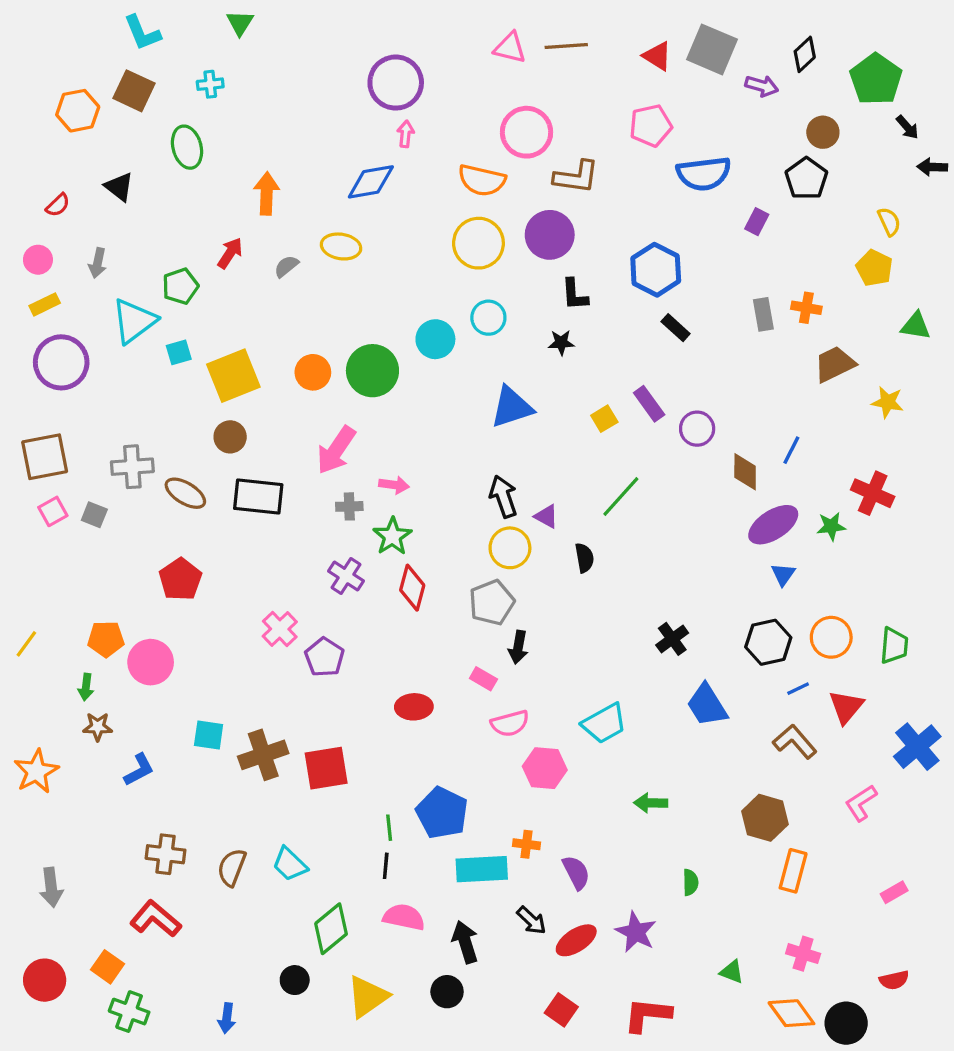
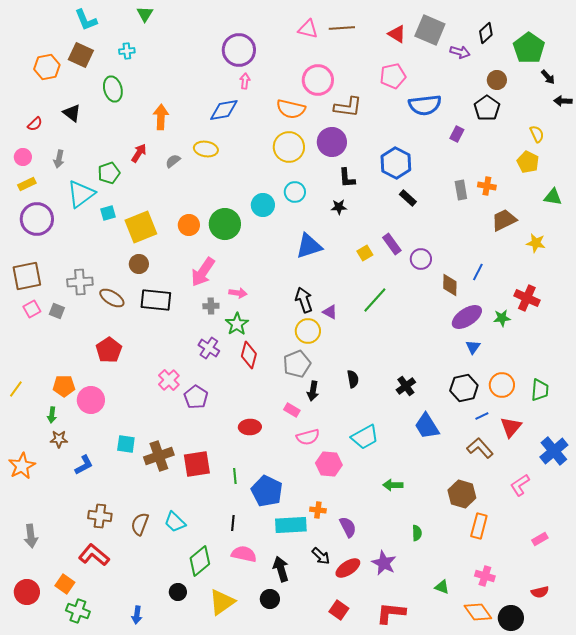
black semicircle: (584, 558) -> (353, 379), moved
green line: (389, 828) -> (235, 476), moved

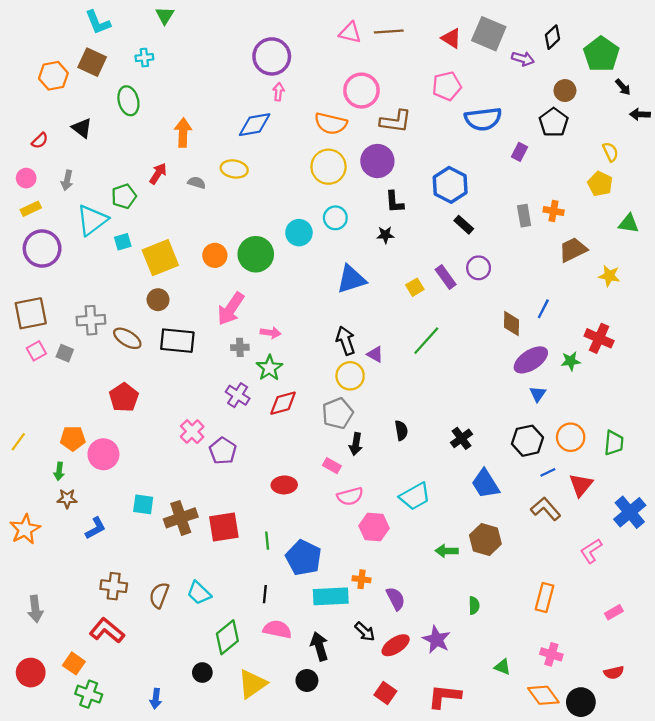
gray semicircle: (173, 161) -> (197, 183), turned 56
purple circle: (421, 259) -> (479, 268), moved
red diamond: (249, 355) -> (283, 403), turned 60
brown hexagon: (462, 494) -> (485, 540), moved

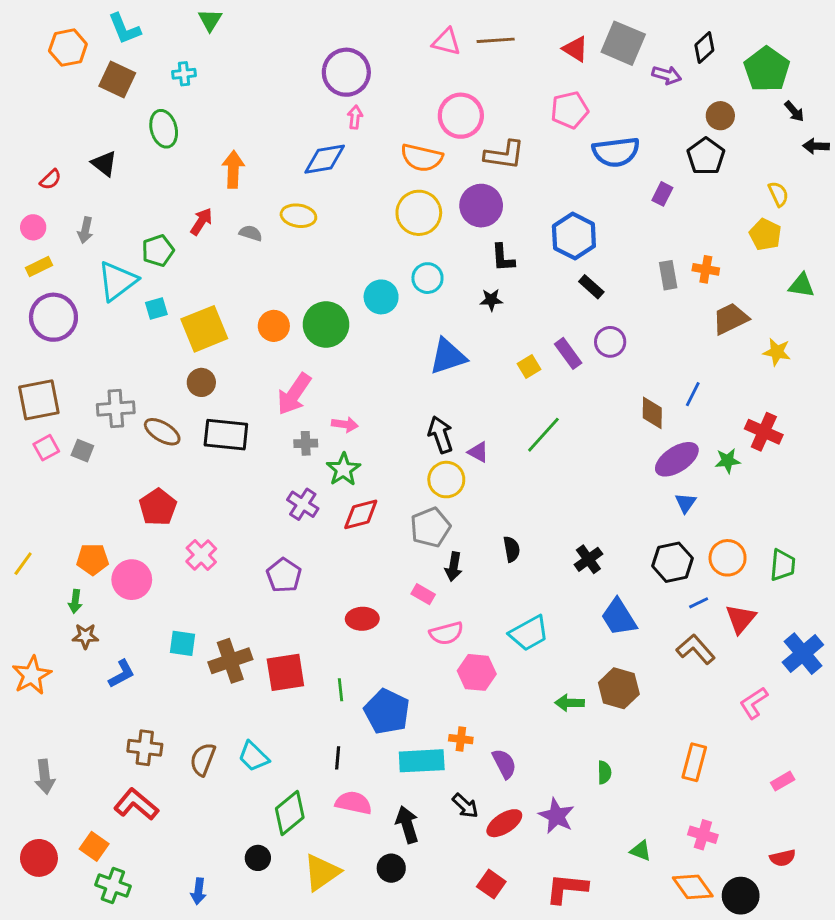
orange hexagon: (53, 76) -> (68, 48), moved
pink cross: (192, 432) -> (201, 555), moved

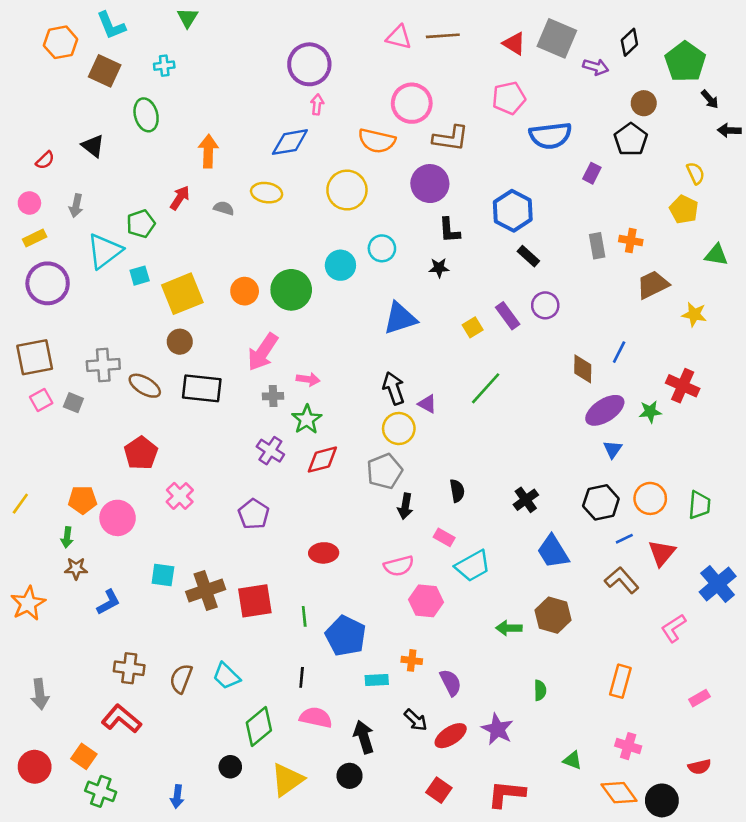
yellow circle: (419, 213) -> (347, 190), moved
pink rectangle: (423, 594) -> (444, 537), moved
cyan rectangle: (422, 761) -> (377, 680), size x0.6

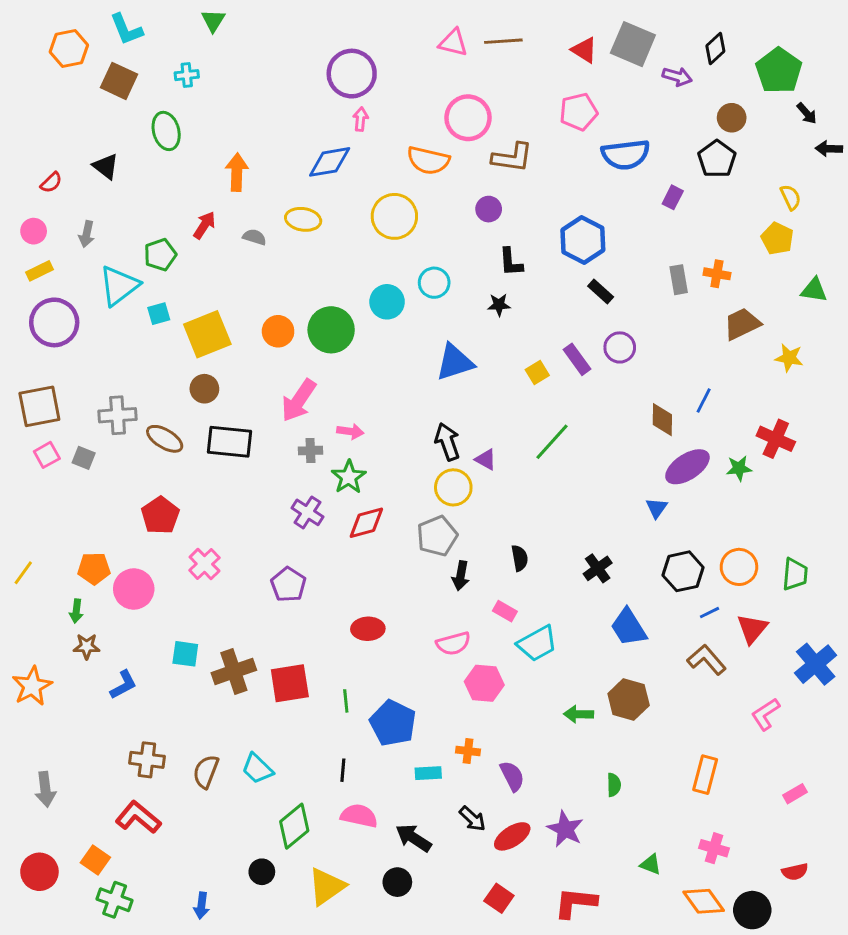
purple circle: (430, 184) -> (489, 209), size x0.6
blue triangle: (613, 449) -> (657, 508), moved
black arrow: (364, 737) -> (414, 838), turned -40

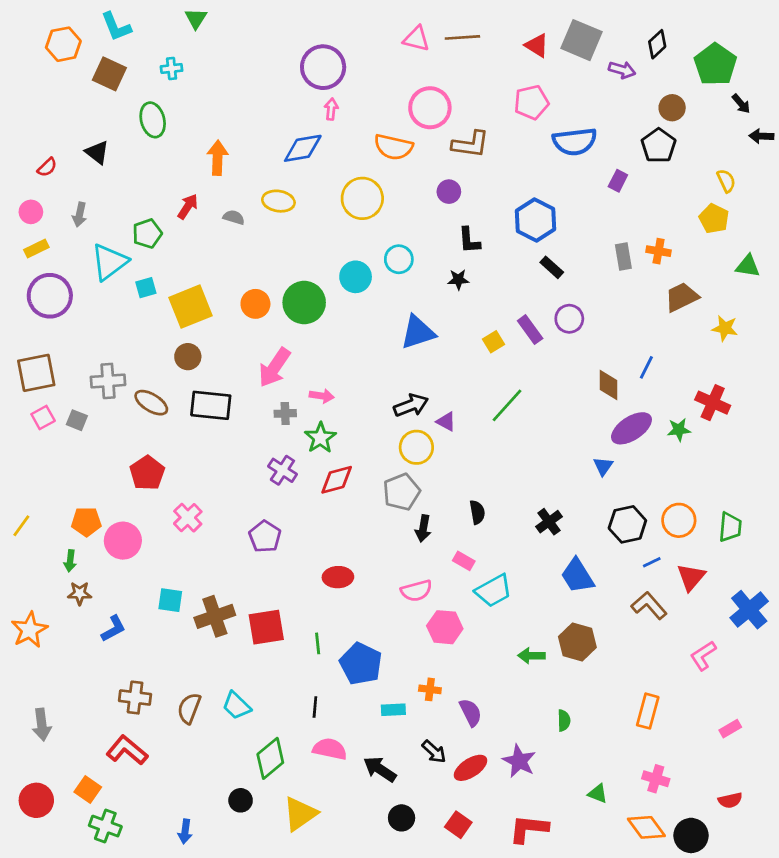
black arrow: (447, 442) -> (411, 405), turned 88
black circle: (397, 882) -> (402, 818), moved

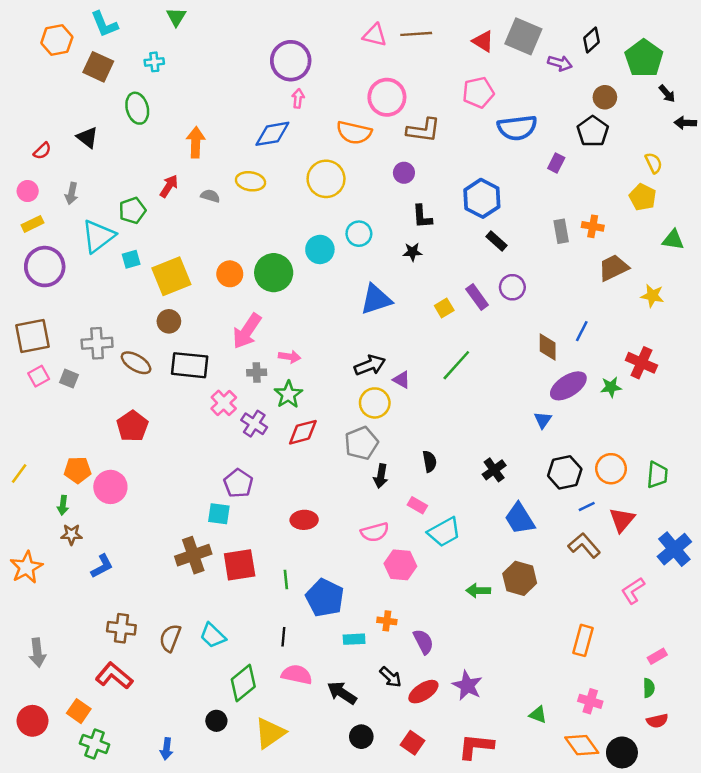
pink cross: (188, 518) -> (224, 403), moved
cyan square: (170, 600) -> (219, 514), moved
green semicircle: (564, 721) -> (649, 688), moved

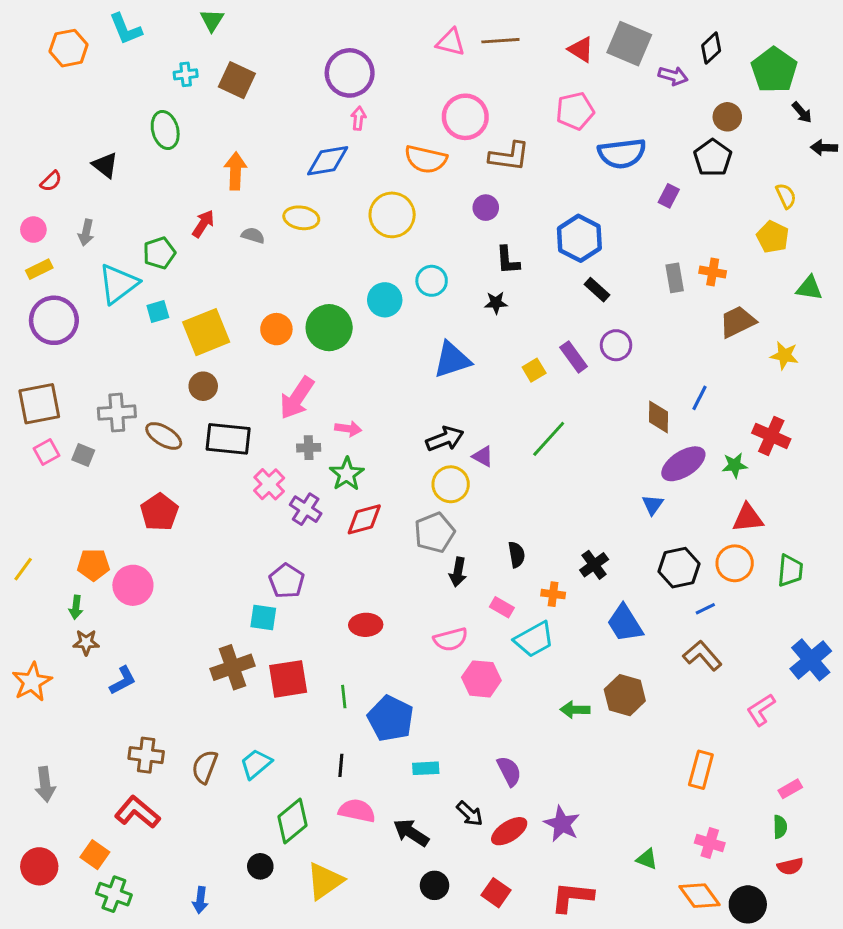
brown square: (98, 67) -> (237, 80), moved
red triangle: (622, 520) -> (748, 518), moved, turned 44
orange cross: (387, 621) -> (553, 594), moved
cyan trapezoid: (213, 636) -> (256, 764), turned 96

